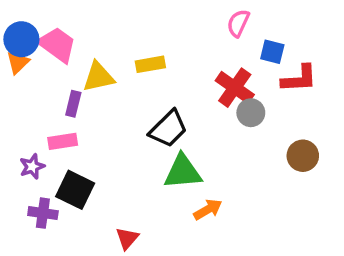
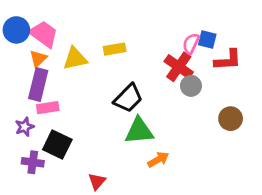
pink semicircle: (238, 23) -> (191, 44), moved
orange triangle: (18, 63) -> (38, 59), moved
purple rectangle: (73, 104) -> (38, 85), moved, size x1.6

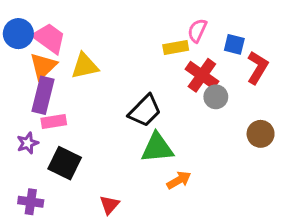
pink semicircle: (191, 44) -> (197, 30), moved
yellow rectangle: (115, 49) -> (176, 47), moved
orange triangle: (38, 59) -> (43, 66), size x1.4
red L-shape: (228, 60) -> (257, 68), turned -56
purple cross: (33, 162) -> (31, 202), moved

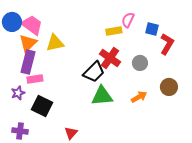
red cross: (202, 75) -> (110, 58), moved
orange arrow: (179, 180) -> (139, 97), moved

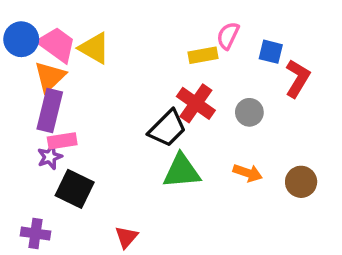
yellow triangle: (55, 43) -> (94, 48), moved, turned 42
brown circle: (169, 87) -> (301, 182), moved
purple star: (18, 93) -> (50, 157), moved
orange arrow: (139, 97) -> (248, 173), turned 49

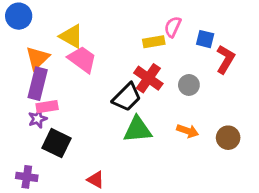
blue circle: (21, 39) -> (19, 16), moved
pink trapezoid: (57, 45) -> (82, 59), moved
red triangle: (126, 237) -> (96, 180), turned -42

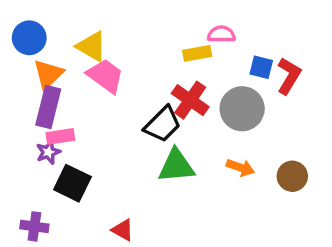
blue circle: (19, 16) -> (29, 38), moved
pink semicircle: (173, 27) -> (221, 34), turned 65
blue square: (205, 39) -> (261, 67), moved
gray circle: (189, 85) -> (242, 109), size x1.6

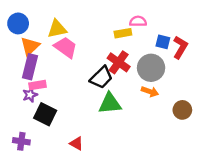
yellow triangle: (92, 46) -> (57, 29), turned -42
orange arrow: (240, 168) -> (150, 92), moved

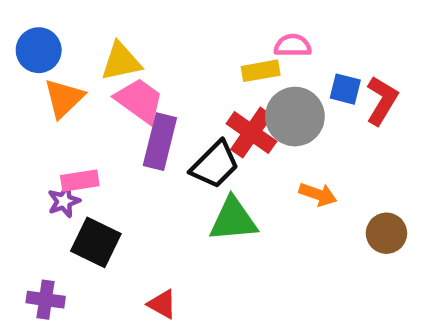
purple rectangle: (30, 67) -> (160, 142), moved
gray circle: (151, 68) -> (295, 117), moved

